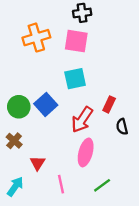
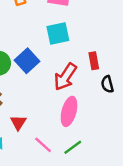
red rectangle: (109, 104) -> (94, 61), turned -35
pink line: (61, 184) -> (43, 145), turned -36
green line: (102, 185) -> (73, 147), moved

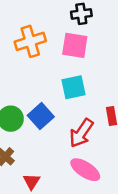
pink ellipse: (69, 111) -> (85, 170), turned -72

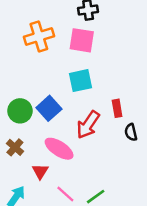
pink ellipse: (85, 170) -> (59, 149), moved

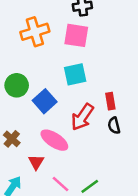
green circle: (20, 111) -> (17, 85), moved
black semicircle: (131, 132) -> (114, 126), moved

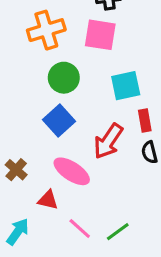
cyan square: (75, 74) -> (126, 86), moved
green circle: (17, 85) -> (64, 78), moved
red triangle: (36, 162) -> (48, 200), turned -49

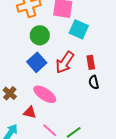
cyan square: (126, 86) -> (79, 29), moved, turned 36
red arrow: (108, 141) -> (65, 62), moved

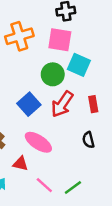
green circle: (40, 35) -> (53, 74), moved
black semicircle: (94, 82) -> (88, 140), moved

